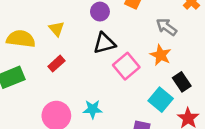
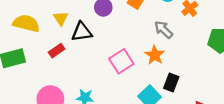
black triangle: (104, 43) -> (82, 32), moved
black rectangle: (182, 82) -> (171, 82), turned 48

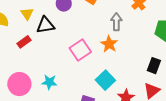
gray arrow: (164, 30) -> (116, 22), turned 48
black rectangle: (171, 82) -> (154, 66), moved

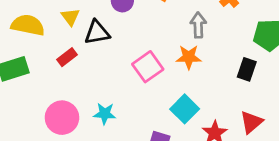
orange star: (109, 44) -> (189, 57), turned -30
black rectangle: (154, 66) -> (247, 69), moved

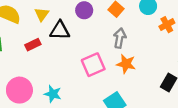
gray arrow: (198, 25) -> (120, 38), moved

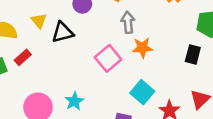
red rectangle: (33, 45) -> (23, 57), moved
cyan star: (53, 94) -> (74, 101), turned -30

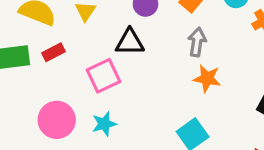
black triangle: (63, 32) -> (130, 42), moved
pink square: (108, 58) -> (103, 76), moved

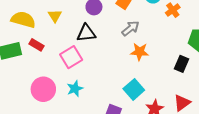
gray arrow: (197, 42) -> (130, 28), turned 48
red rectangle: (53, 52) -> (37, 45), turned 64

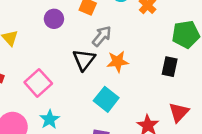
black triangle: (86, 33) -> (84, 60), moved, turned -36
cyan square: (134, 89) -> (106, 99), moved

